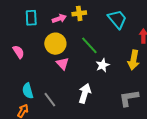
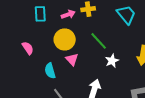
cyan semicircle: (28, 91) -> (50, 71), moved

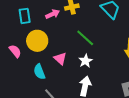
yellow circle: (65, 39) -> (37, 41), moved
white star: (112, 61) -> (86, 61), moved

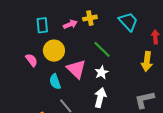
pink triangle: (60, 58) -> (76, 69), size x1.5

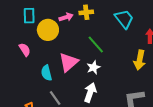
cyan rectangle: (42, 25) -> (29, 16), moved
yellow circle: (54, 51) -> (48, 30), moved
pink triangle: (76, 69) -> (69, 62), turned 30

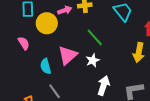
white arrow: (90, 92) -> (104, 85), moved

